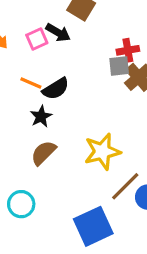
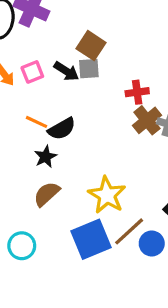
pink square: (37, 39) -> (32, 72), moved
gray square: (119, 66) -> (89, 69), moved
yellow star: (102, 152) -> (107, 195), turned -30
blue square: (93, 226) -> (91, 239), moved

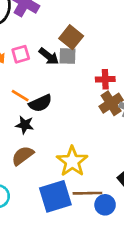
black star: (45, 157) -> (25, 125), turned 30
brown line: (129, 231) -> (87, 193), turned 36

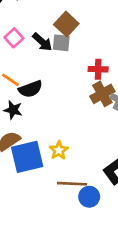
pink square: (21, 54) -> (14, 38), turned -30
yellow star: (72, 161) -> (59, 150), size x0.6
blue square: (55, 196) -> (27, 157), moved

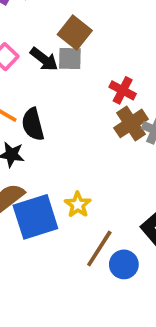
red cross: (98, 69) -> (123, 90), turned 30
black semicircle: (30, 89) -> (33, 124), turned 100
brown line: (72, 184) -> (99, 248), turned -56

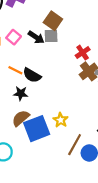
red cross: (123, 90) -> (83, 53), turned 32
black semicircle: (33, 124) -> (32, 75), turned -42

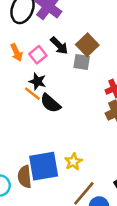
black arrow: (36, 37) -> (59, 46), moved
black star: (21, 93) -> (37, 81), moved
brown semicircle: (21, 118) -> (25, 177), moved, turned -66

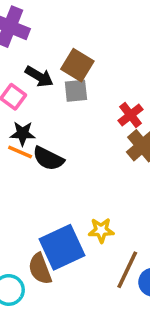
yellow star: (73, 162) -> (101, 230), turned -30

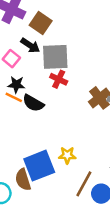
brown square: (77, 65) -> (41, 23), moved
gray square: (76, 91) -> (55, 57), size x1.6
red cross: (130, 115) -> (59, 79), moved, turned -30

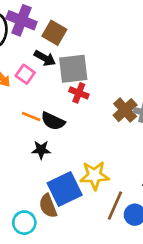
black star: (16, 85) -> (41, 150), moved
yellow star: (67, 155) -> (94, 175), size x1.5

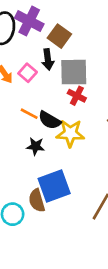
black arrow: (45, 58) -> (48, 59), turned 48
yellow star: (94, 175) -> (70, 133), moved

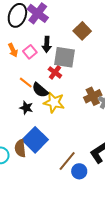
brown square: (59, 36) -> (82, 31), moved
red cross: (77, 96) -> (55, 72), moved
blue square: (54, 186) -> (35, 140), turned -35

